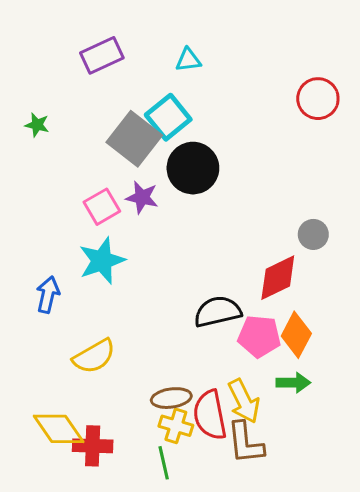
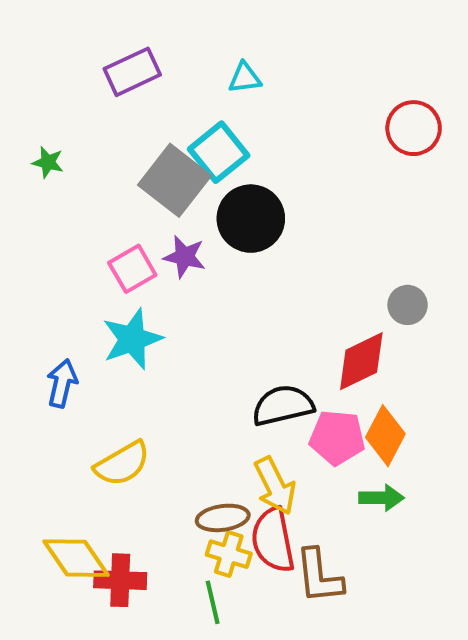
yellow arrow: (244, 401) -> (275, 486), moved

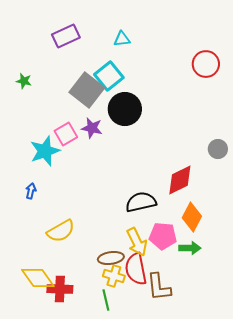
gray circle: (408, 305) -> (218, 149), moved
cyan star: (132, 339) -> (45, 151), moved
blue arrow: (62, 383) -> (31, 191), size x0.7
pink pentagon: (337, 438) -> (163, 236), moved

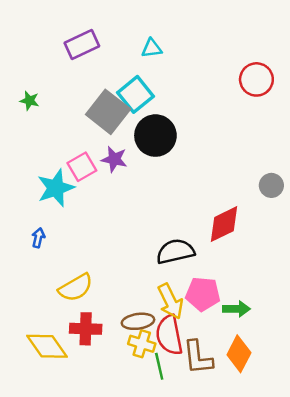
orange diamond: (192, 217) -> (239, 354), moved
red cross: (60, 289) -> (86, 329), moved
green line: (106, 300) -> (159, 366), moved

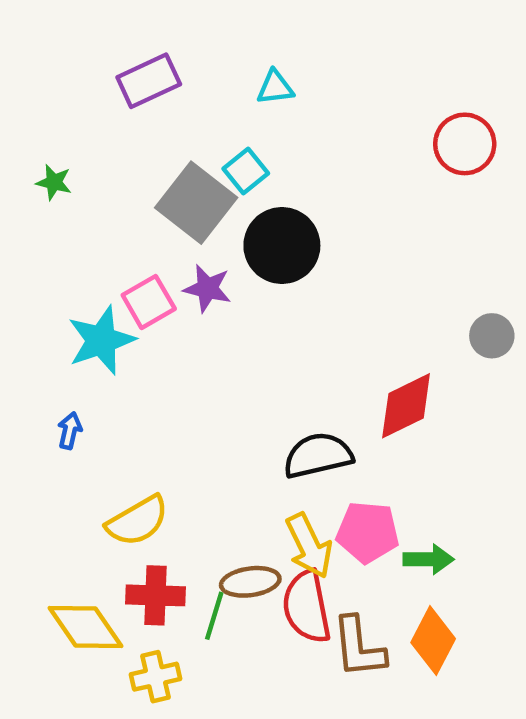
cyan square: (135, 94) -> (246, 171), size x0.7
yellow cross: (142, 344) -> (155, 677), moved, turned -30
green line: (159, 366) -> (214, 616), moved, turned 30

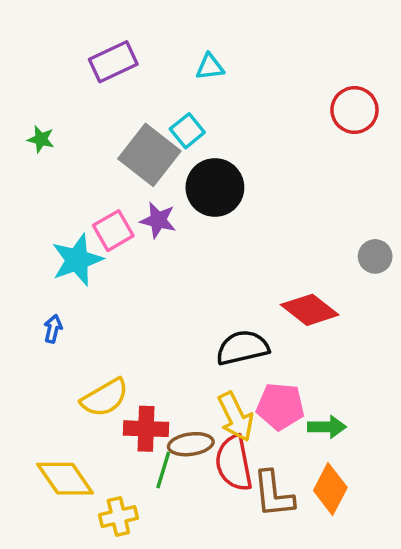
red diamond: (406, 406) -> (310, 310), turned 64
red cross: (155, 595) -> (146, 429), moved

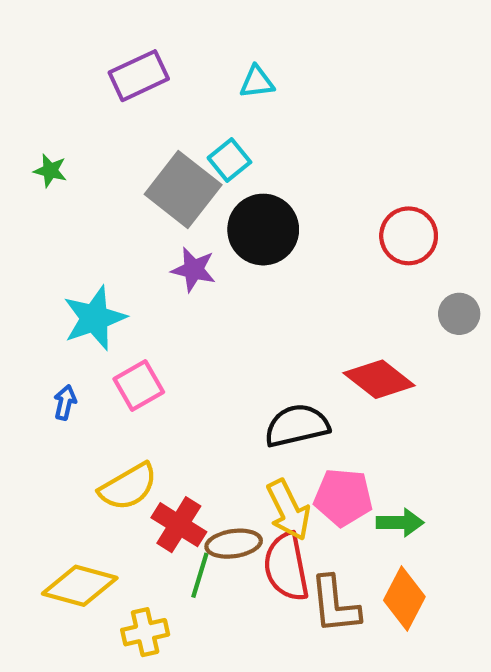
red circle: (354, 110) -> (409, 236), moved
pink square: (113, 231) -> (139, 386), moved
red cross: (146, 429) -> (179, 525), turned 30
yellow diamond: (65, 479) -> (80, 586), turned -40

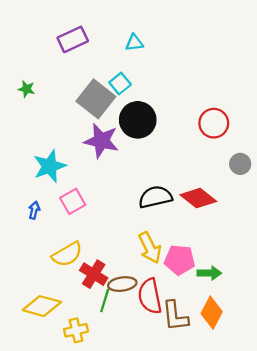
purple star: (194, 270) -> (101, 141), size x1.5
black semicircle: (297, 426) -> (155, 197), moved
yellow arrow: (288, 510) -> (150, 248), moved

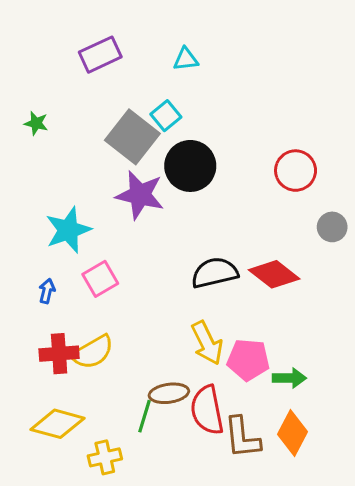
red cross: (94, 274) -> (59, 354), moved, turned -36

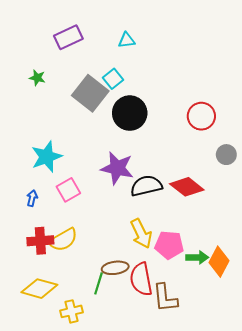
green star: (36, 123) -> (37, 78), moved
purple star: (140, 195) -> (117, 168), moved
orange diamond: (292, 433) -> (219, 262), moved

